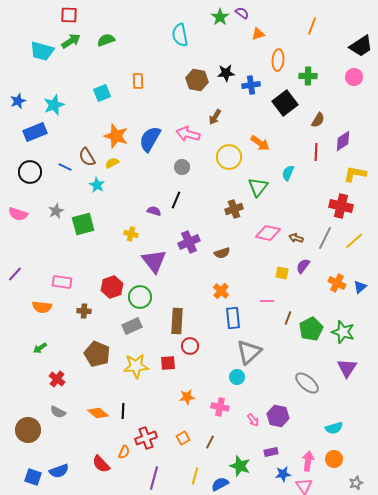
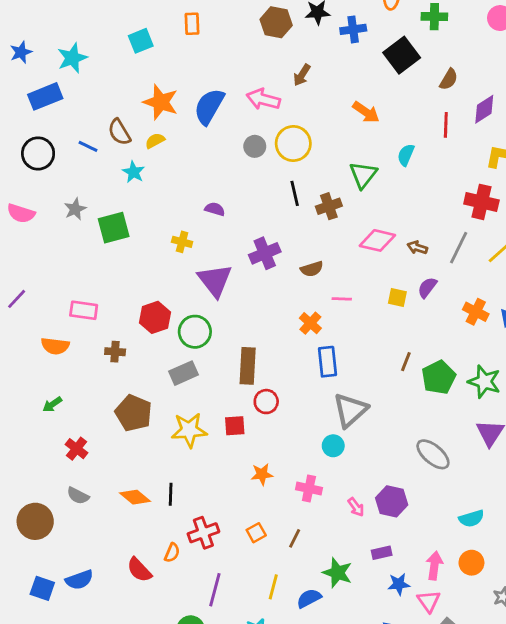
yellow circle: (229, 157) -> (293, 143), moved
black line: (176, 200) -> (295, 193), moved, turned -36
pink line: (267, 301) -> (342, 299), moved

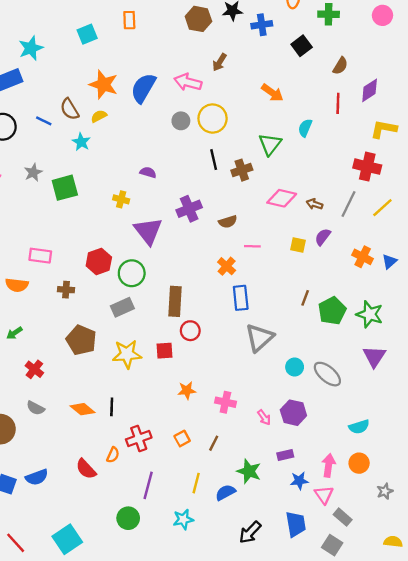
black square: (402, 55) -> (302, 46), size x0.7
cyan circle: (333, 446) -> (295, 367), moved

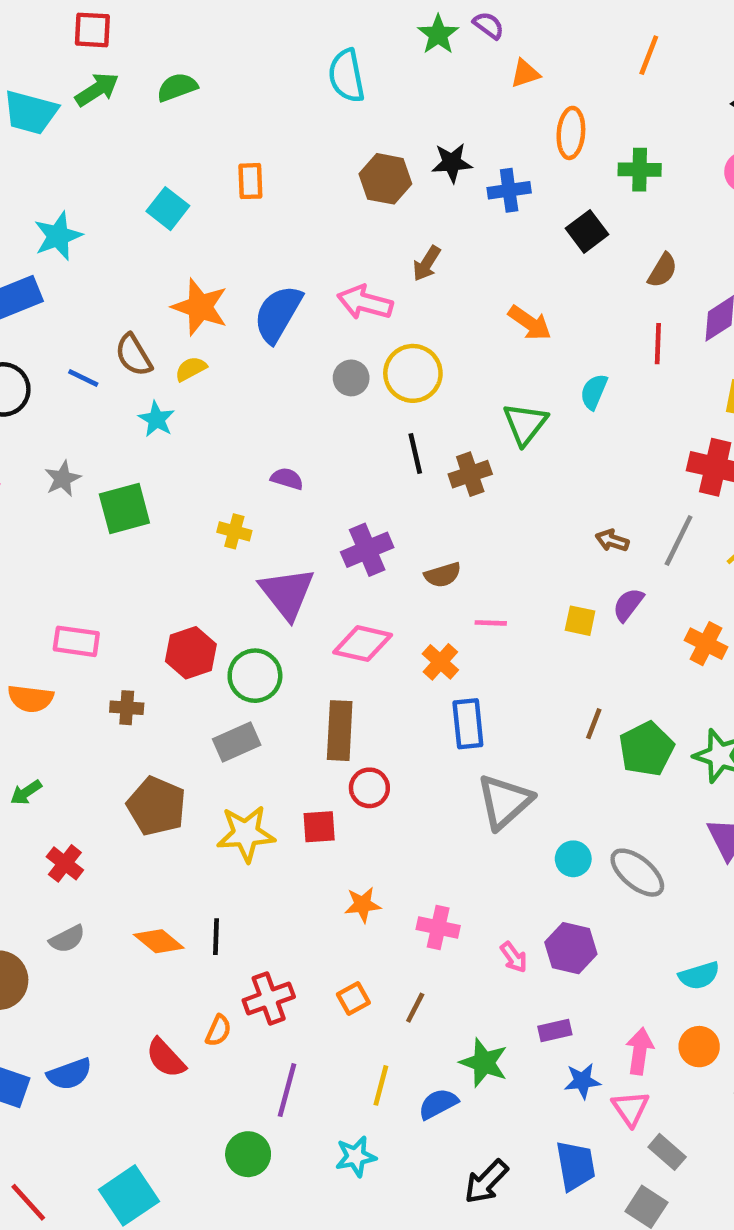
cyan square: (87, 34) -> (168, 209), turned -30
pink diamond: (282, 198) -> (363, 644), moved
gray semicircle: (36, 408) -> (67, 939), turned -54

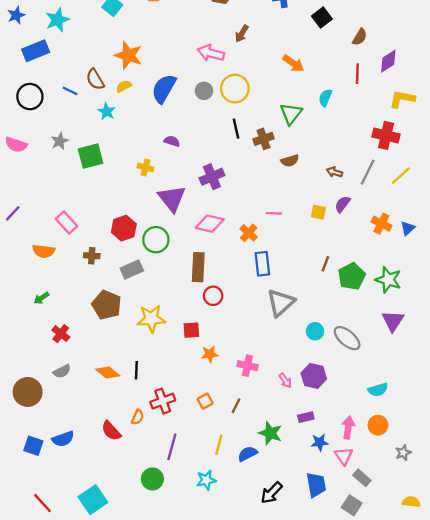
blue semicircle: (278, 314) -> (164, 89), moved
brown semicircle: (443, 575) -> (290, 161), moved
pink rectangle: (76, 641) -> (67, 222), turned 40
gray rectangle: (237, 742) -> (132, 269), moved
red square: (319, 827) -> (191, 330), moved

